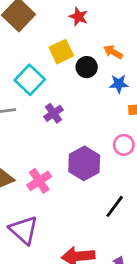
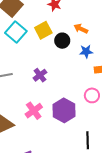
cyan square: (30, 80) -> (16, 32), moved
pink cross: (39, 181) -> (34, 111), moved
black line: (115, 206) -> (88, 140), turned -36

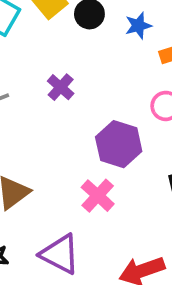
pink cross: (34, 111) -> (98, 196), moved

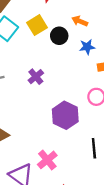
pink cross: (98, 196) -> (47, 160), moved

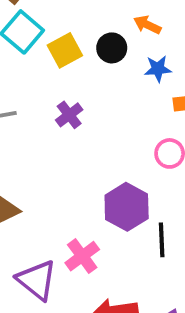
yellow square: (37, 25) -> (65, 50), moved
purple hexagon: (65, 115) -> (127, 207), moved

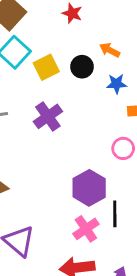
purple cross: (69, 115) -> (48, 116), size x1.4
pink cross: (82, 256) -> (86, 229), moved

